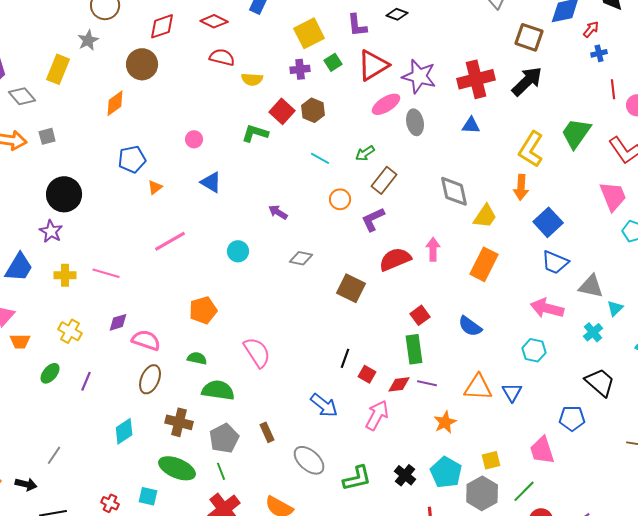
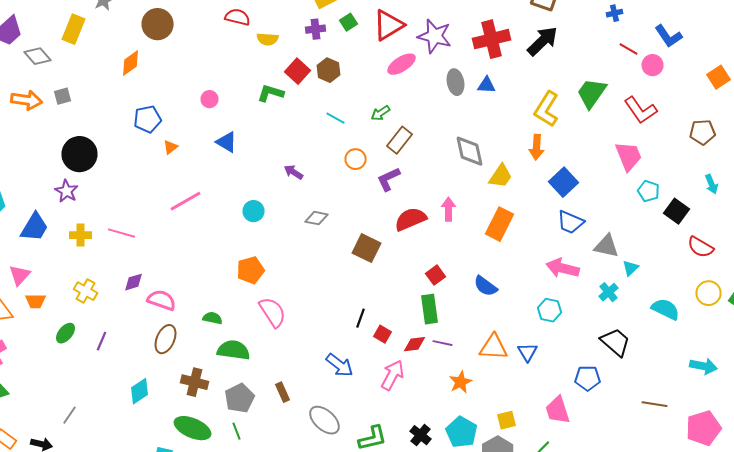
red line: (613, 89) -> (628, 49), turned -54
gray ellipse: (415, 122) -> (456, 82), moved
orange pentagon: (203, 310) -> (250, 270), moved

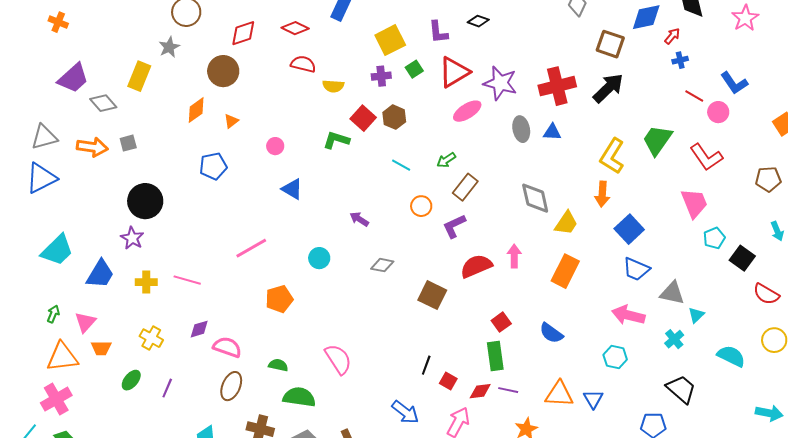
orange triangle: (170, 147) -> (231, 121), moved
cyan pentagon: (648, 191) -> (714, 238), turned 30
orange pentagon: (250, 270) -> (279, 299), moved

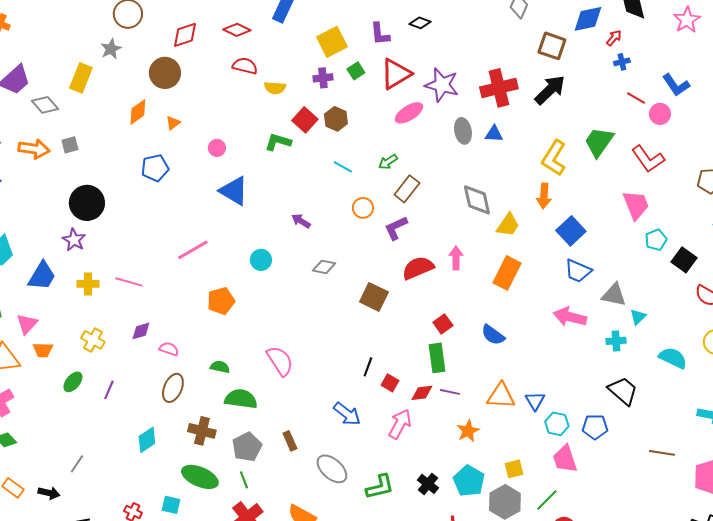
blue triangle: (292, 189) -> (234, 191), size x1.4
cyan cross: (674, 339) -> (616, 341), turned 36
pink semicircle: (227, 347) -> (169, 349), size x0.7
cyan hexagon: (615, 357) -> (557, 424), moved

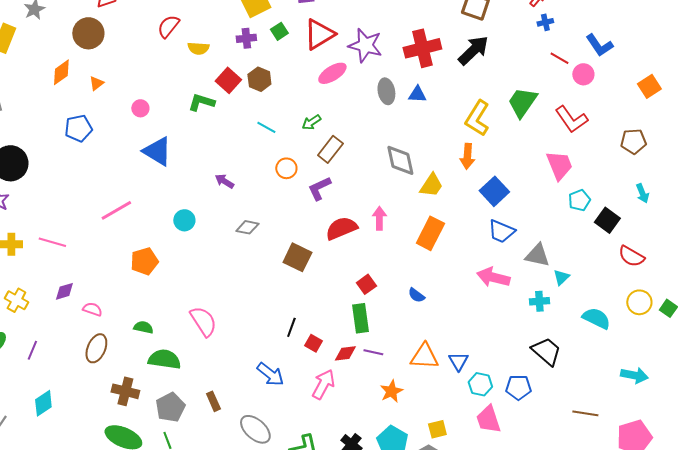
red semicircle: (245, 66) -> (168, 26), turned -65
blue semicircle: (493, 335) -> (416, 295), size x0.7
cyan diamond: (147, 440) -> (43, 403), moved

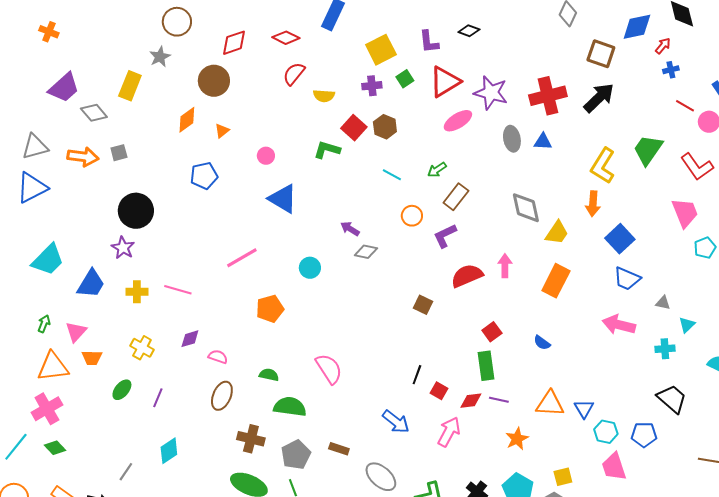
gray diamond: (247, 227) -> (366, 252), moved
gray triangle: (537, 255) -> (663, 303), size x0.6
brown square: (297, 257) -> (423, 305), size x0.7
brown rectangle: (213, 401) -> (339, 449), turned -48

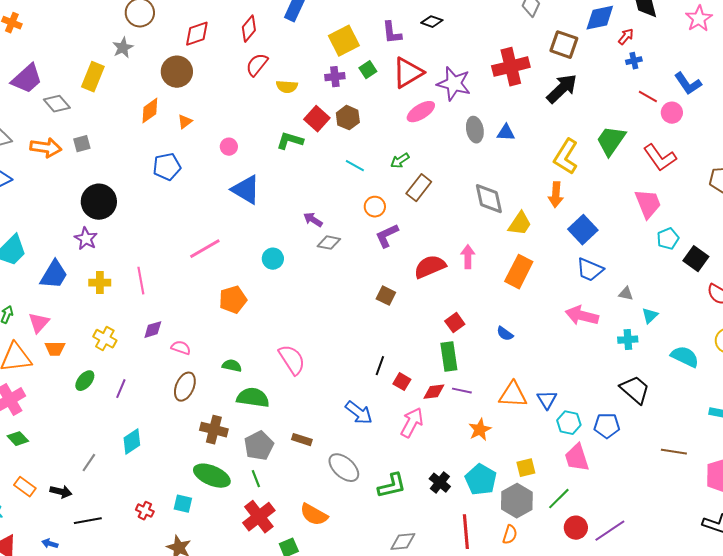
red diamond: (286, 38) -> (249, 29), turned -76
red cross: (548, 96) -> (511, 67), moved
purple L-shape: (445, 236) -> (387, 236), moved
pink line: (178, 290) -> (141, 281), turned 64

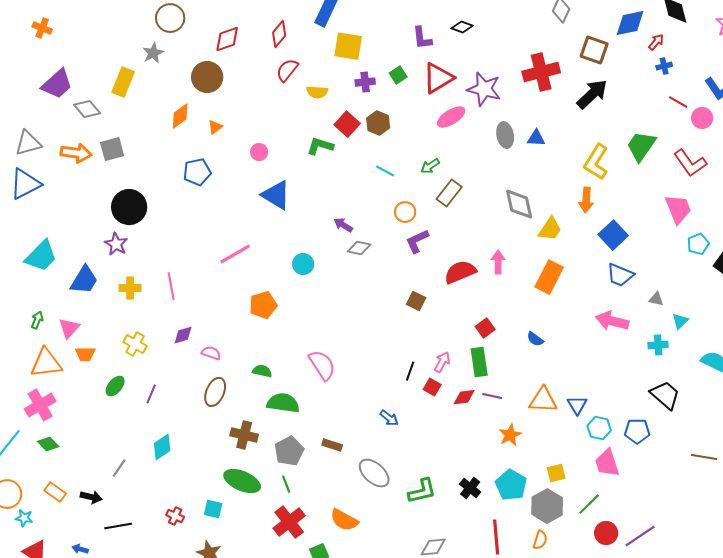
yellow square: (344, 41) -> (348, 46), moved, turned 36
gray square: (82, 144) -> (112, 149), size x1.4
blue arrow: (359, 413) -> (389, 418), size x0.7
pink arrow: (412, 423) -> (442, 362), moved, size x0.7

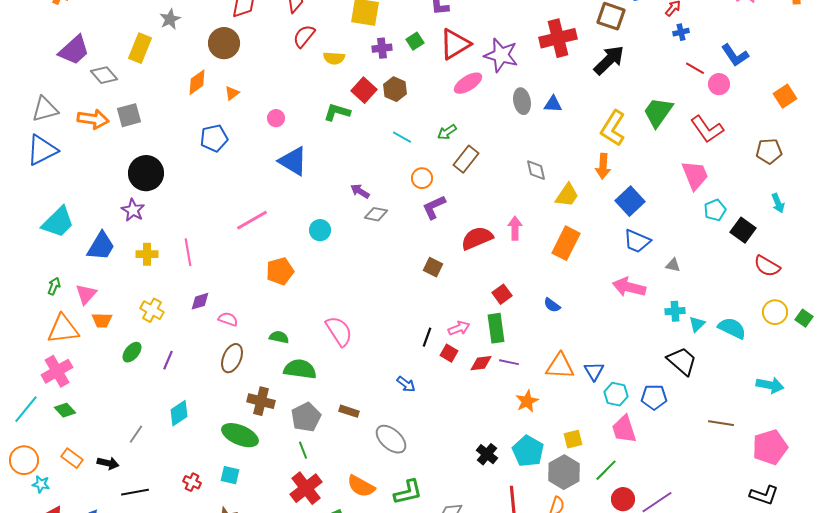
gray diamond: (519, 204) -> (536, 170), size x0.7
cyan triangle: (680, 321) -> (697, 324), moved
pink arrow: (442, 362) -> (459, 328), turned 40
green ellipse: (242, 481) -> (240, 435), moved
green L-shape: (422, 491) -> (408, 492), moved

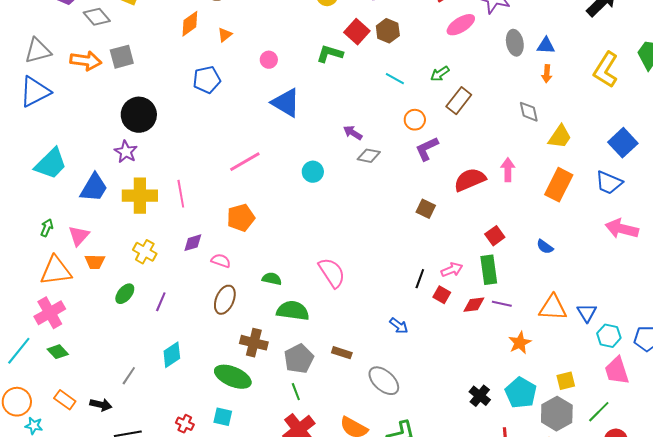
orange arrow: (603, 166) -> (547, 74), moved, size x0.7
blue trapezoid: (637, 241) -> (609, 183), moved
yellow cross: (147, 254) -> (140, 196), size x1.6
orange pentagon: (280, 271) -> (241, 218), moved

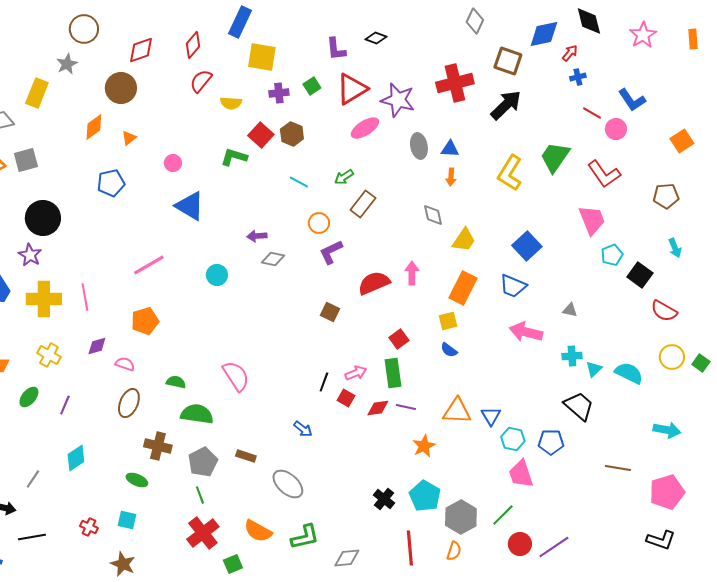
purple arrow: (353, 133) -> (257, 236), turned -36
green ellipse: (233, 377) -> (137, 480), size x0.6
yellow square: (566, 381) -> (448, 321), moved

